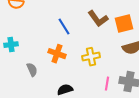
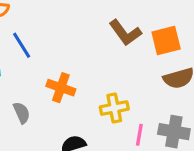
blue line: (64, 27) -> (22, 45), moved
yellow cross: (91, 57) -> (114, 108), moved

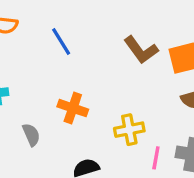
blue line: (22, 45) -> (61, 42), moved

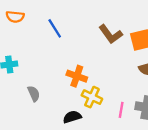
orange cross: (73, 108) -> (77, 76), moved
yellow cross: (129, 130) -> (92, 97), moved, turned 36

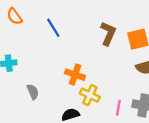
orange semicircle: (15, 17) -> (14, 16), turned 48
brown L-shape: (111, 34) -> (108, 33), turned -120

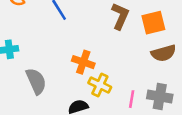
gray semicircle: (33, 92) -> (36, 81), size x1.5

